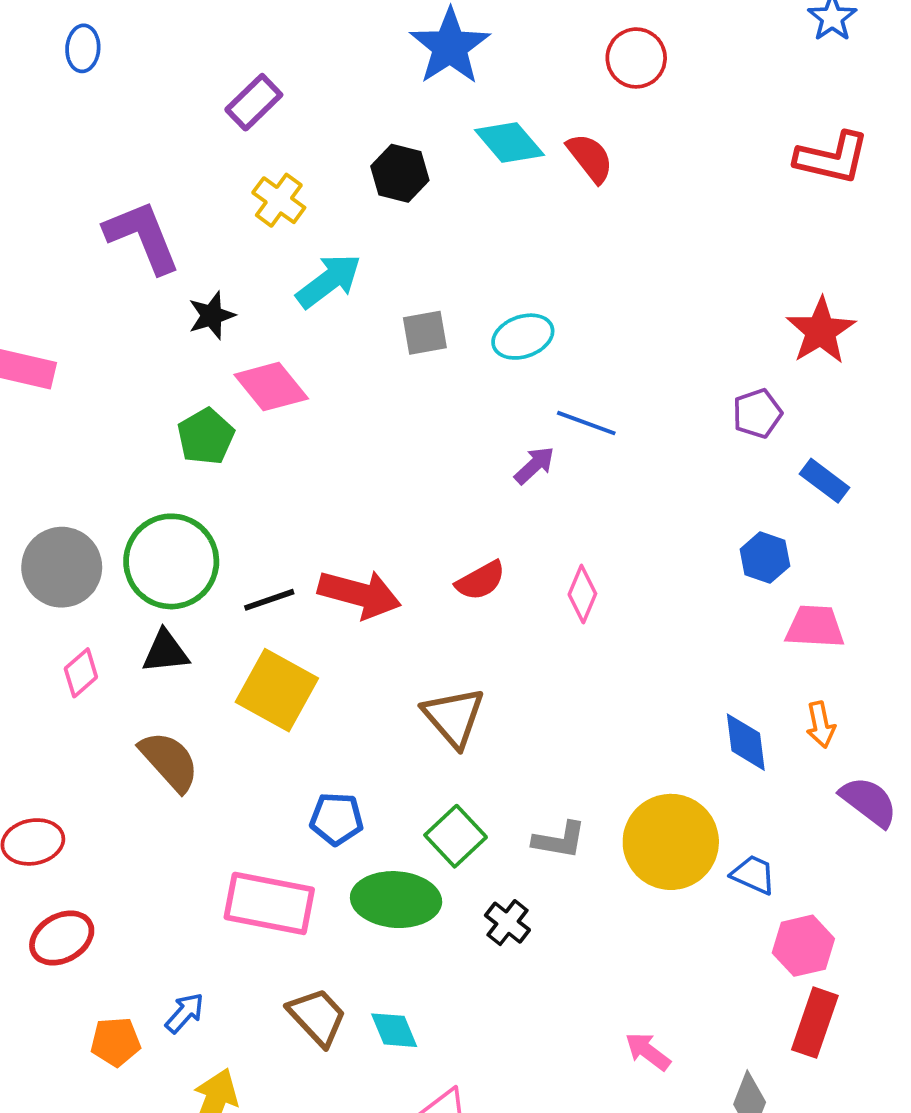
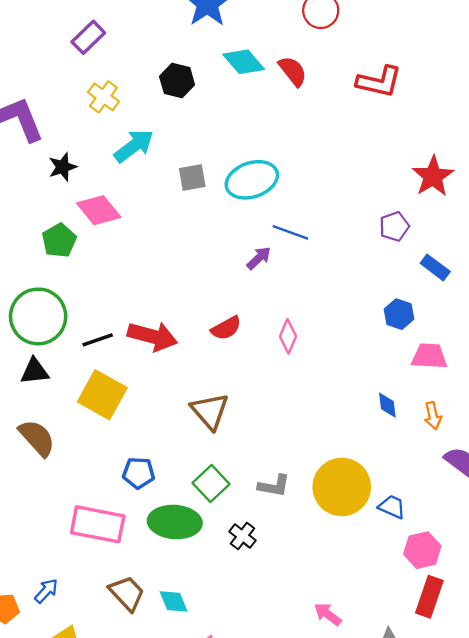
red L-shape: (832, 158) -> (379, 82), moved
cyan ellipse: (523, 337) -> (252, 180), size x1.4
blue diamond: (746, 742) -> (387, 405), moved, size x0.7

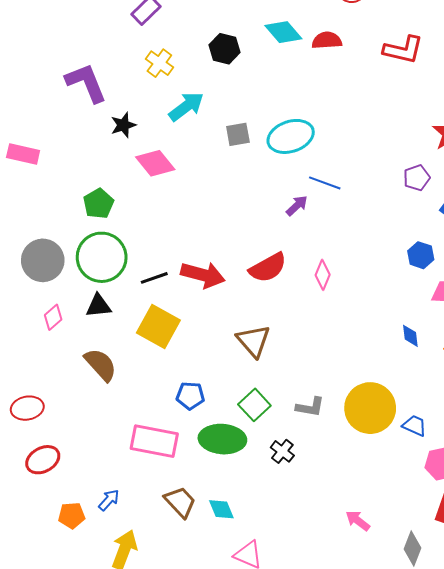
red semicircle: (293, 71) -> (327, 40), turned -56
green pentagon: (59, 241) -> (99, 204), moved
red semicircle: (226, 328) -> (268, 268), size x1.4

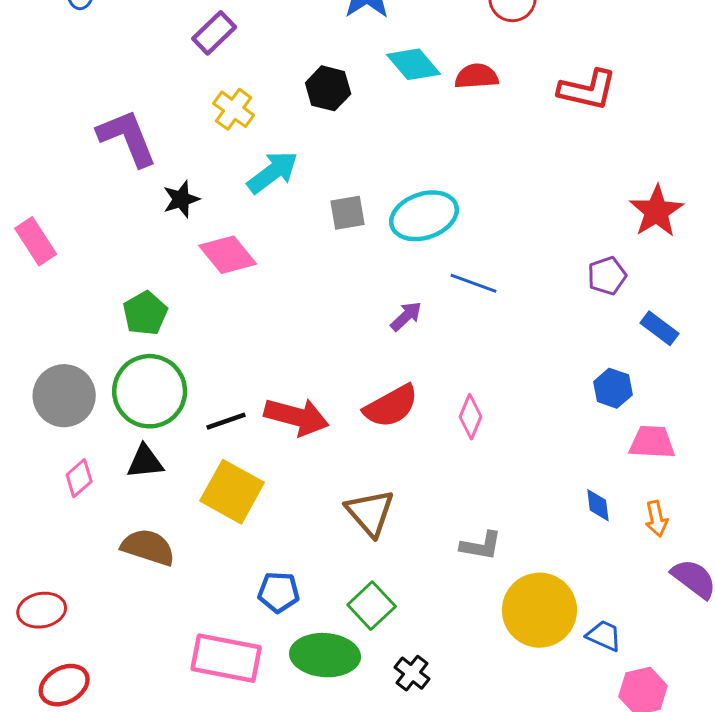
pink rectangle: (23, 154) -> (36, 241), turned 44
purple arrow: (297, 206) -> (406, 316), moved
brown semicircle: (101, 365) -> (148, 547), turned -30
gray L-shape: (310, 407) -> (481, 546), moved

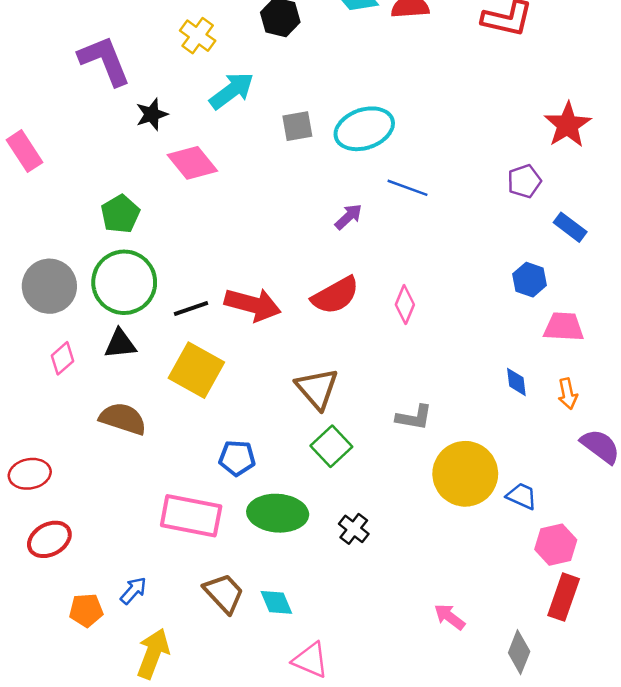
green square: (372, 606) -> (331, 446), moved

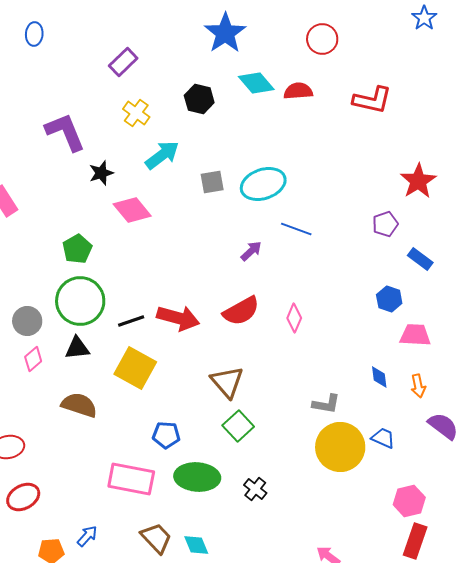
gray circle: (49, 286) -> (27, 321), moved, size x0.7
gray L-shape: (414, 417) -> (326, 404), moved
blue trapezoid: (522, 496) -> (383, 438), moved

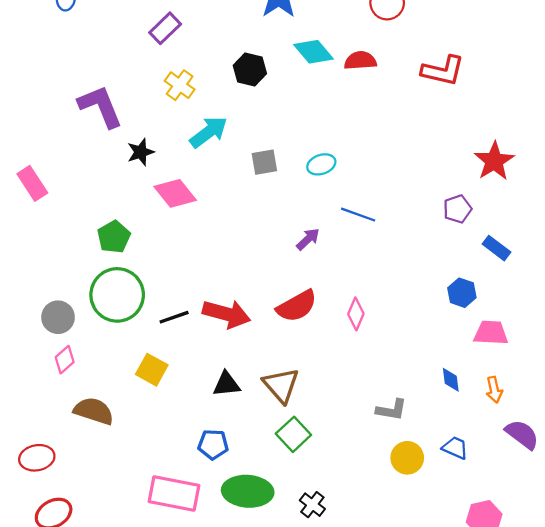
cyan ellipse: (263, 184) -> (321, 164), size x0.6
black triangle: (77, 348) -> (226, 384), moved
yellow square: (135, 368) -> (152, 370), moved, size x0.7
brown semicircle: (79, 405) -> (94, 411), moved
yellow circle: (340, 447) -> (407, 458), size x0.6

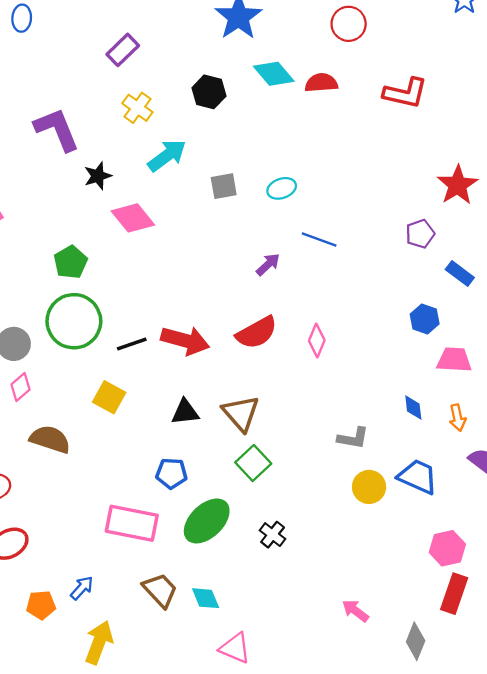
blue trapezoid: (455, 448) -> (418, 477), size x1.5
green ellipse: (248, 491) -> (207, 521), turned -48

